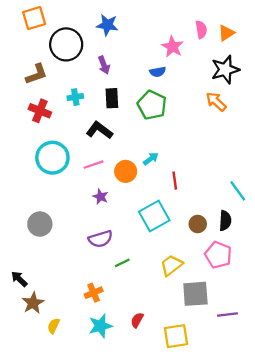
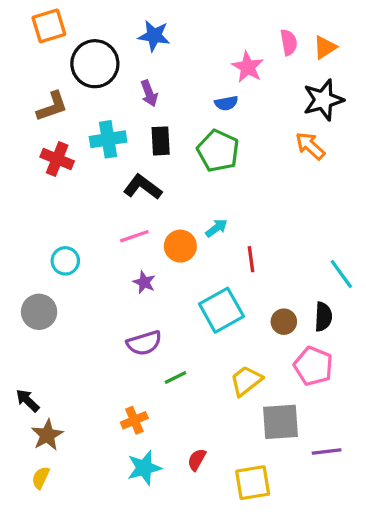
cyan cross: (75, 97) -> (108, 139), size x1.5
cyan circle: (52, 158) -> (65, 261), moved, size x0.6
gray circle: (40, 224) -> (39, 312), moved
yellow semicircle: (54, 326) -> (41, 478), moved

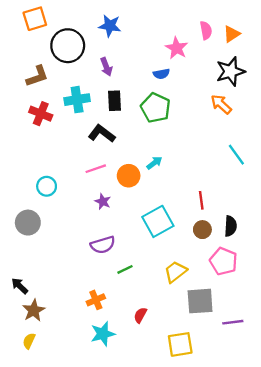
red line: (251, 259) -> (201, 200), moved
cyan line: (341, 274) -> (236, 155), moved
red semicircle: (197, 460) -> (140, 315), moved

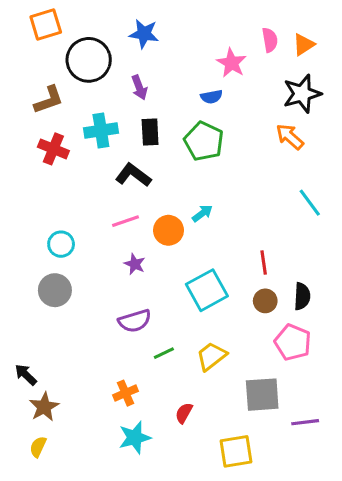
gray circle: (28, 223) -> (55, 290), moved
yellow trapezoid: (175, 272) -> (211, 356), moved

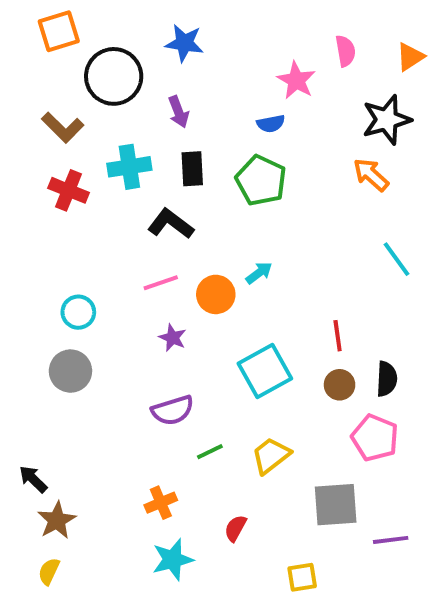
orange triangle: (304, 45) -> (410, 57), moved
brown L-shape: (49, 100) -> (63, 128), turned 64
yellow square: (236, 451) -> (302, 577), size x0.7

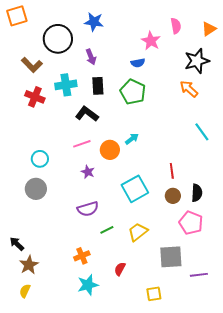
orange square: (59, 31) -> (17, 16), moved

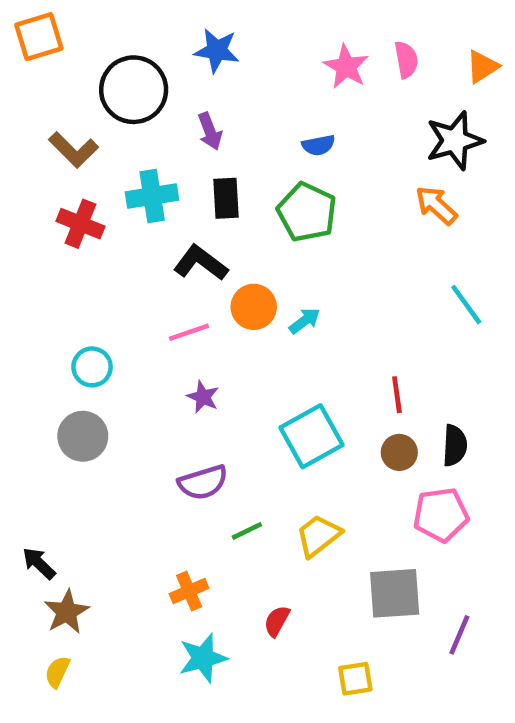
pink star: (151, 41) -> (346, 67), moved
orange circle: (110, 150) -> (254, 307), moved
pink pentagon: (191, 223) -> (441, 515), turned -30
purple line: (199, 275) -> (459, 635), turned -60

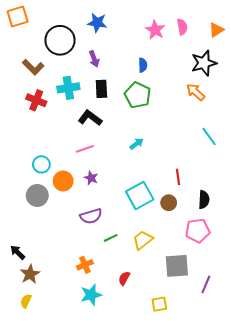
blue semicircle: (318, 145) -> (143, 65), turned -80
orange circle: (254, 307) -> (63, 181), moved
brown circle: (399, 452) -> (169, 203), moved

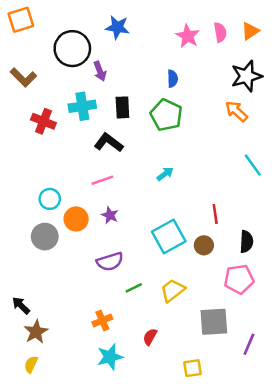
orange triangle: (216, 30) -> (250, 31), moved
purple arrow: (94, 59) -> (100, 71), moved
brown L-shape: (33, 67) -> (23, 77), moved

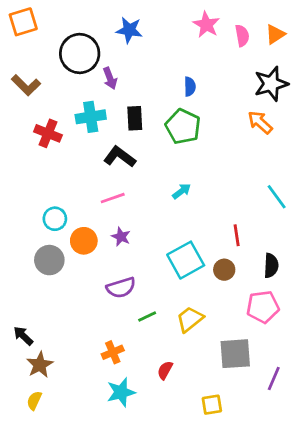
pink star: (188, 36) -> (206, 25), moved
cyan line: (253, 165) -> (277, 197), moved

